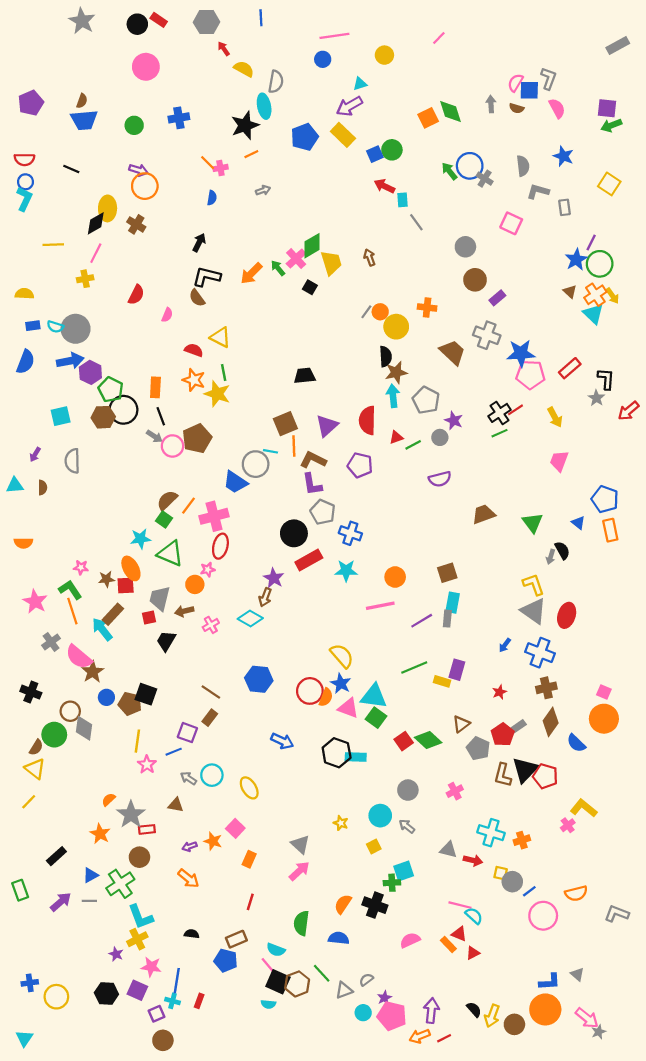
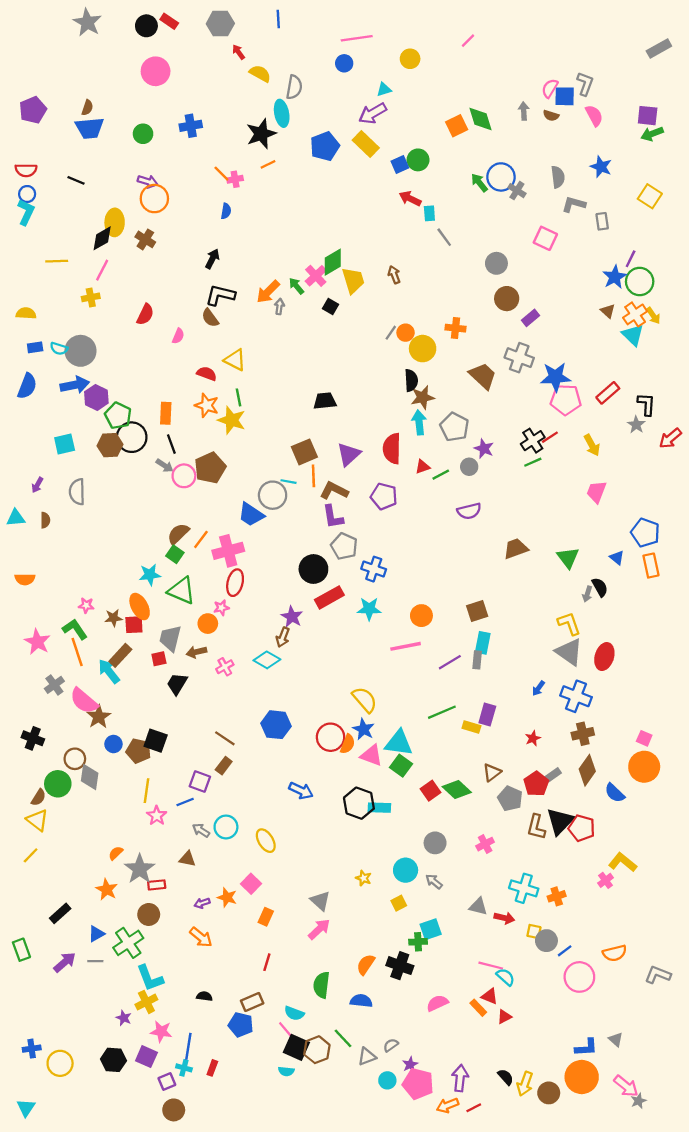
gray arrow: (263, 190) -> (279, 307), moved, turned -64

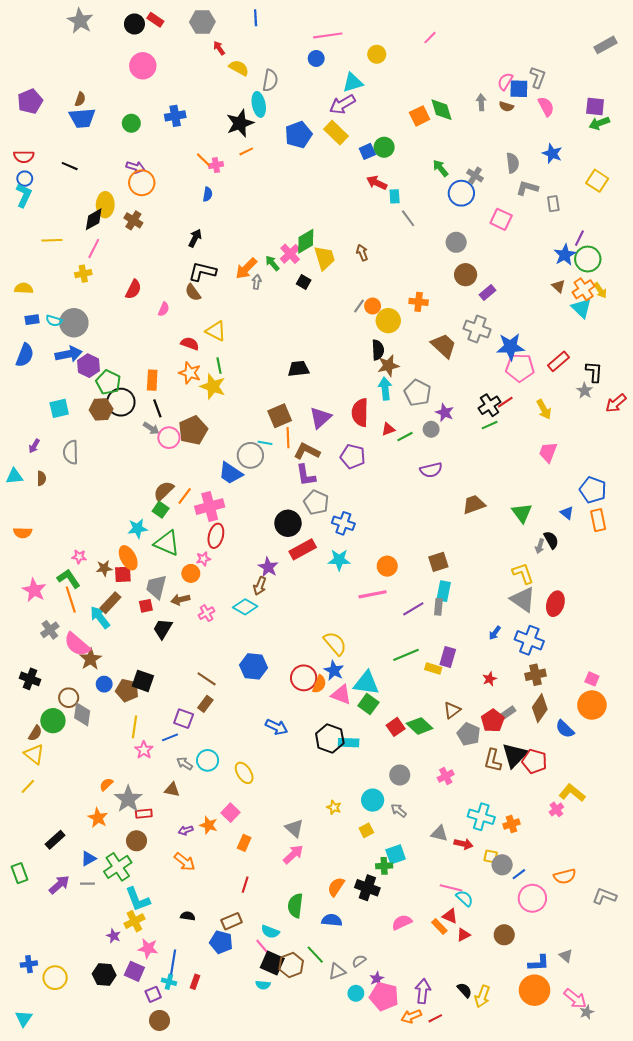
cyan triangle: (384, 89) -> (353, 82), size x1.5
blue circle: (501, 177) -> (461, 193), moved
brown circle: (549, 1093) -> (504, 935), moved

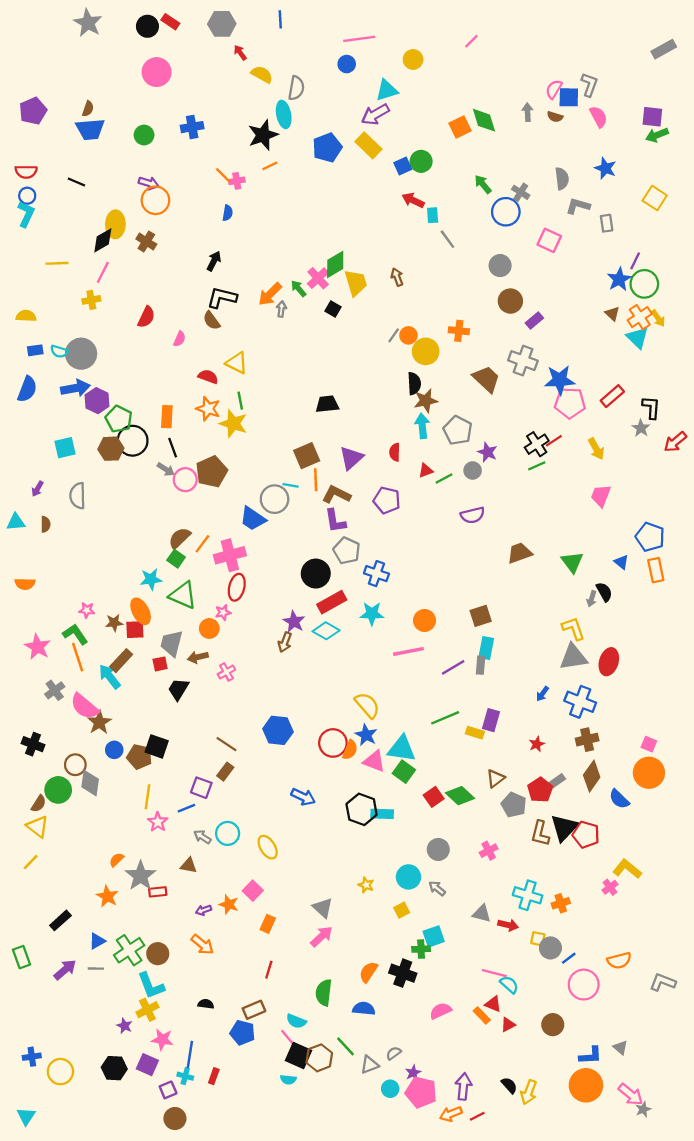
red semicircle: (360, 413) -> (395, 452), size x0.6
gray triangle: (523, 600) -> (573, 657), turned -44
cyan diamond: (245, 607) -> (326, 631), moved
brown circle: (137, 841) -> (158, 954), moved

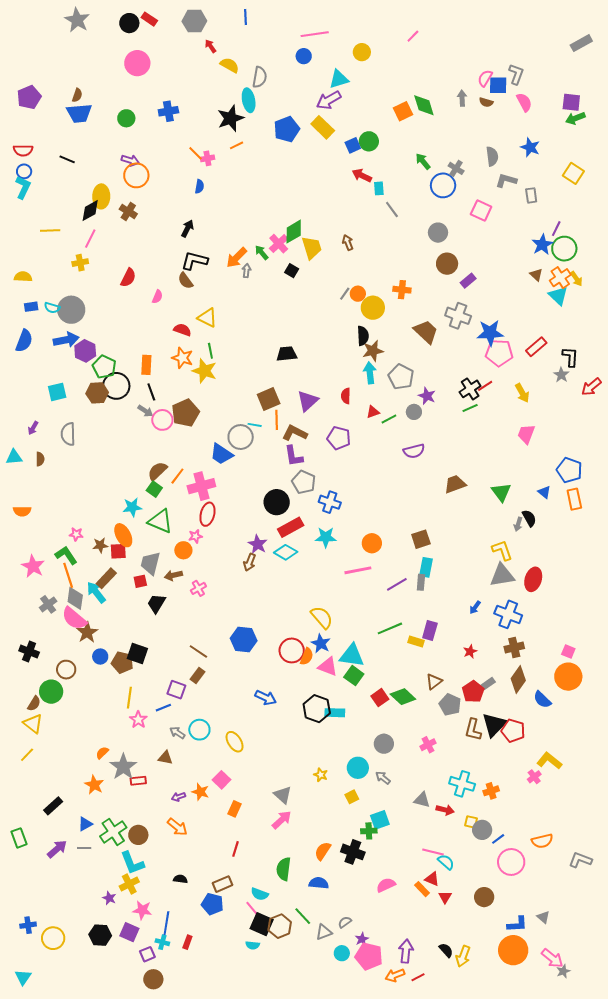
gray diamond: (90, 783) -> (75, 598), moved
red triangle: (508, 1025) -> (445, 897), turned -32

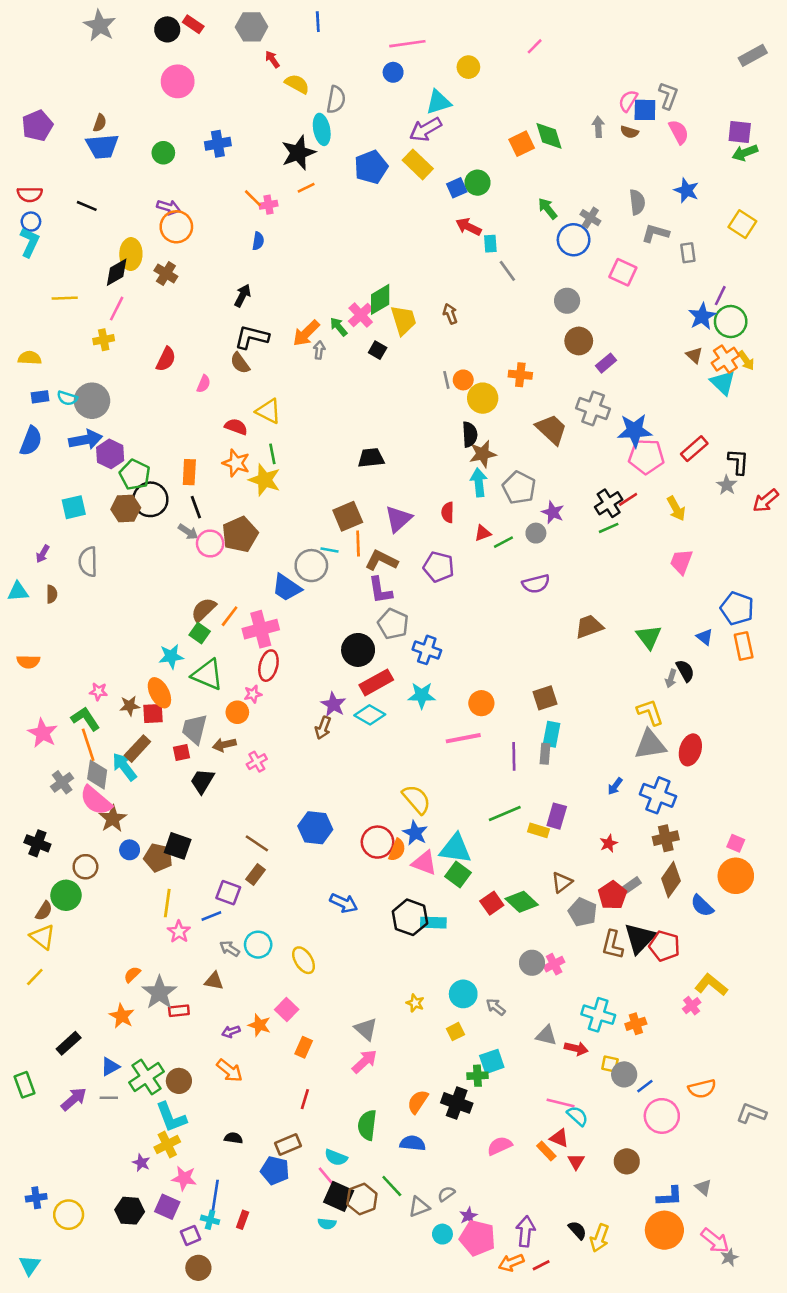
gray line: (345, 294) -> (446, 380), turned -48
purple line: (397, 584) -> (514, 756), turned -60
gray circle: (384, 744) -> (532, 963), moved

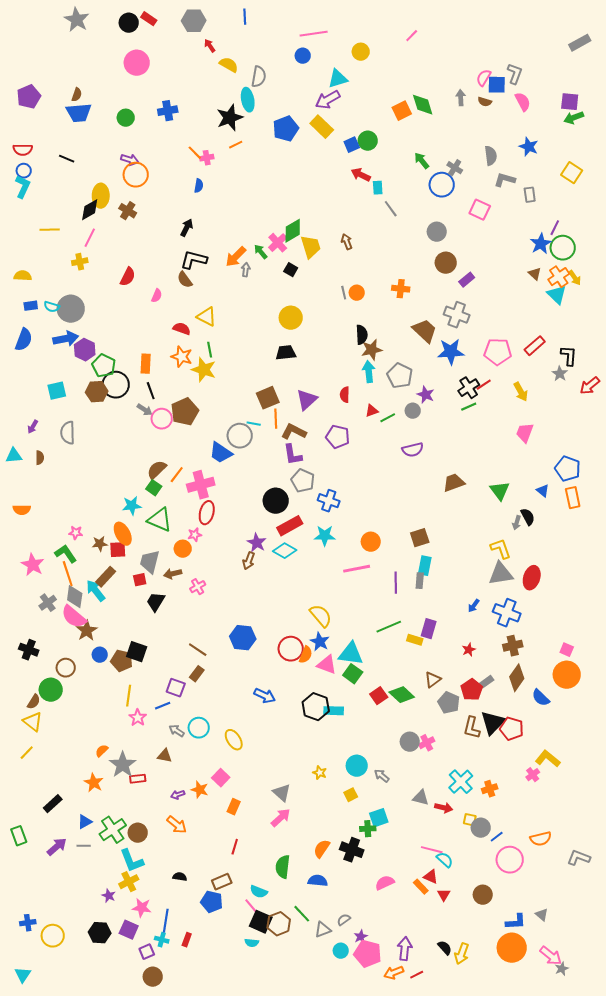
yellow circle: (483, 398) -> (291, 318), moved
blue star: (635, 431) -> (451, 352), moved
cyan cross: (598, 1015) -> (461, 782), turned 30

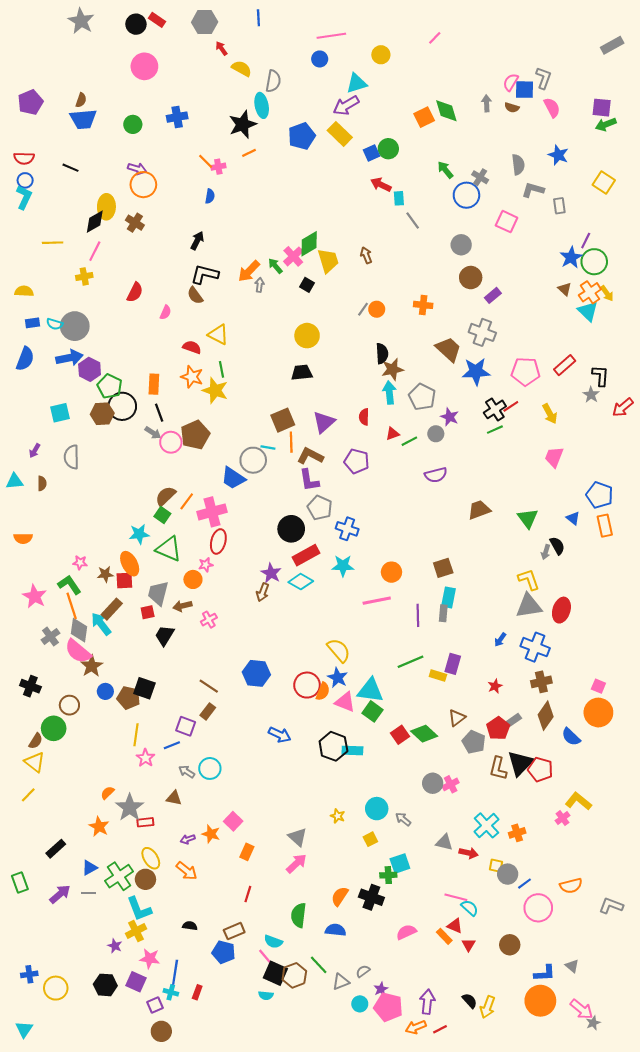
gray line: (344, 293) -> (363, 309), turned 48
yellow ellipse: (234, 740) -> (151, 858), moved

